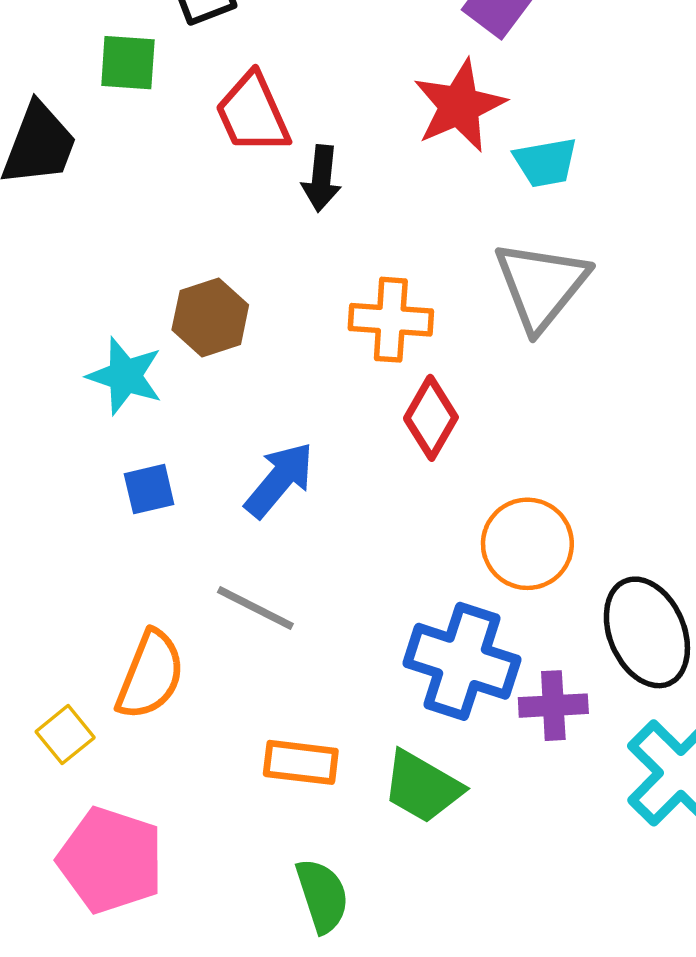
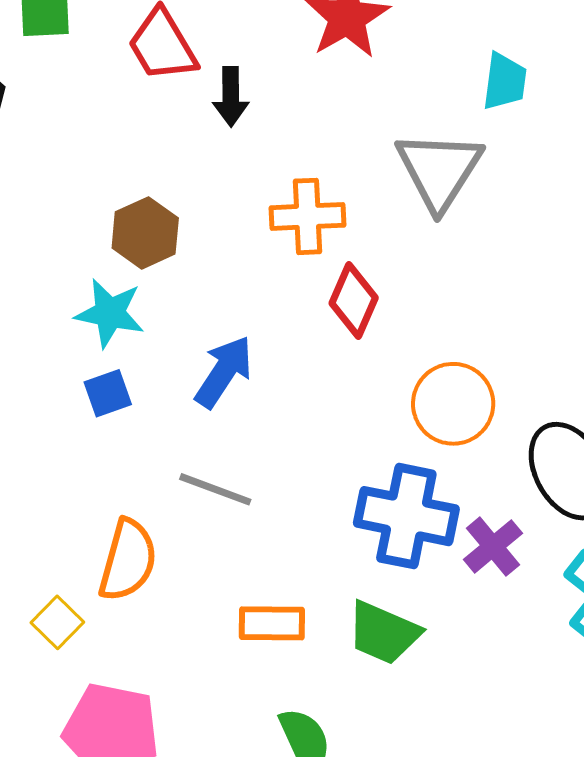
cyan trapezoid: (546, 162) -> (505, 81), moved, turned -66
cyan star: (125, 376) -> (110, 313), moved
purple cross: (553, 706) -> (493, 546), turned -30

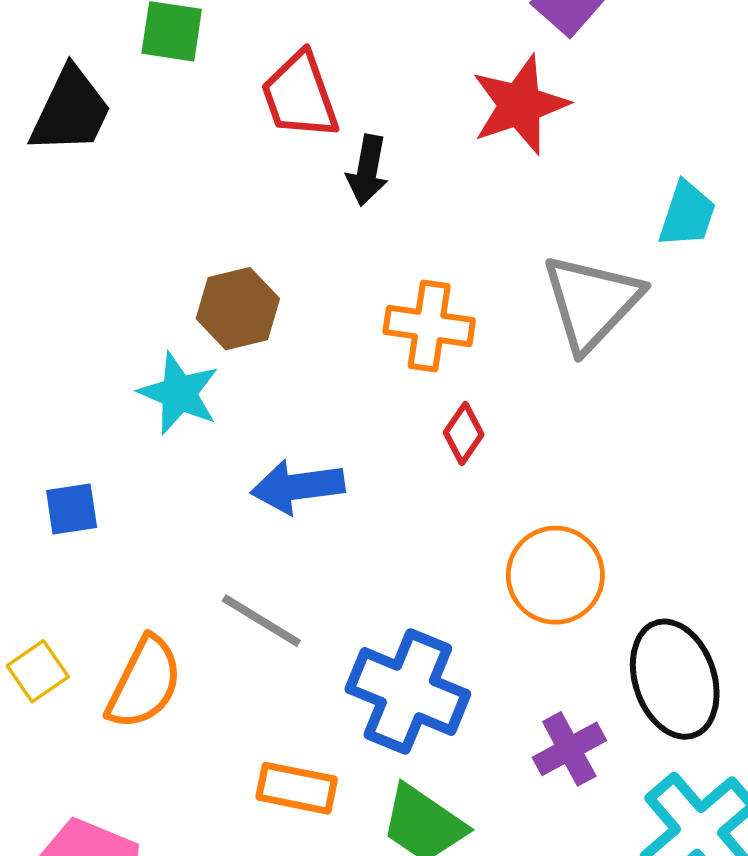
red diamond: (354, 301) -> (464, 433), size x0.7
blue arrow: (224, 372) -> (298, 487), turned -142
blue square: (108, 393) -> (72, 509), moved
blue cross: (406, 516) -> (408, 692), moved
yellow square: (57, 622) -> (38, 671), moved

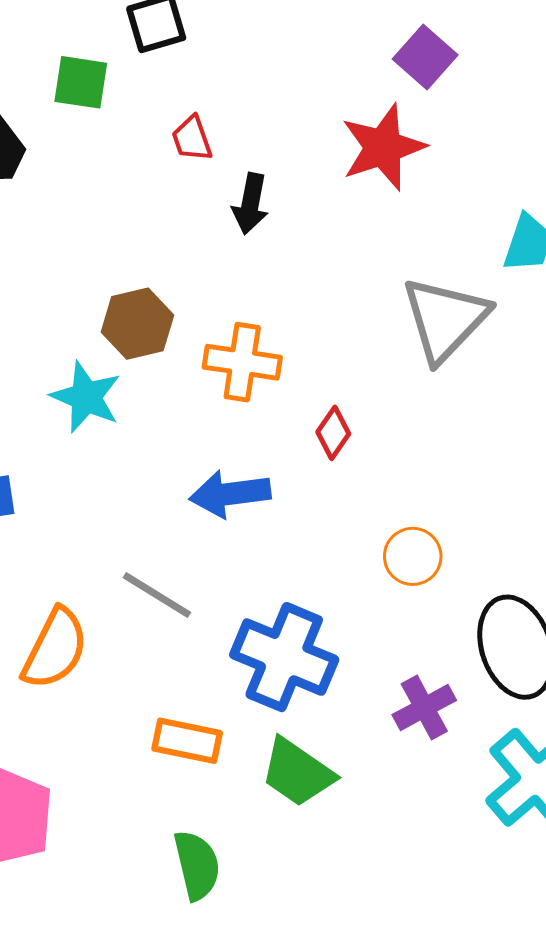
red trapezoid: (300, 96) -> (192, 139), size x0.6
orange cross: (429, 326) -> (242, 362), moved
blue arrow: (298, 487) -> (230, 494), moved
orange circle: (555, 575) -> (413, 556), size x0.7

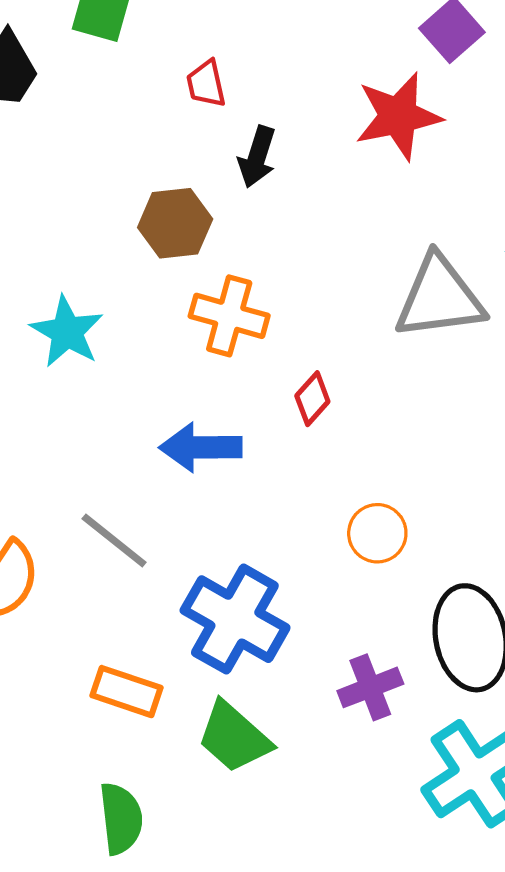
gray triangle: (445, 319) -> (439, 298), turned 32
brown hexagon: (137, 324) -> (175, 223), moved

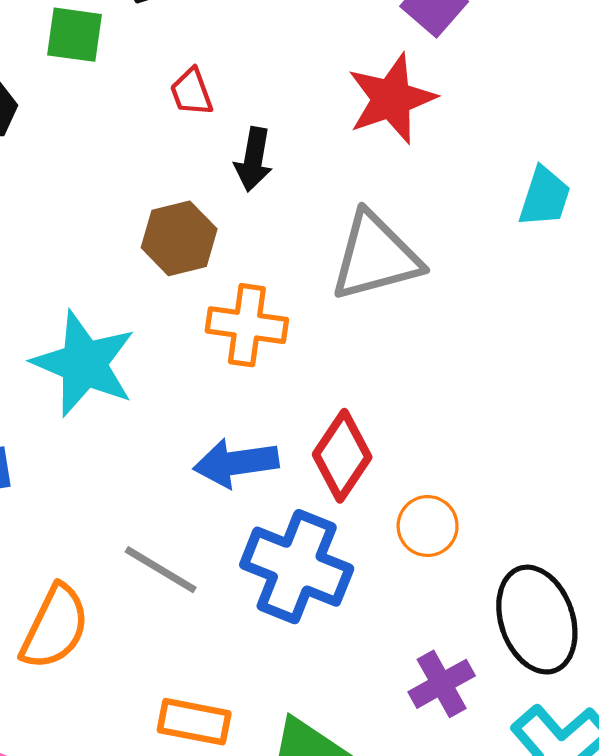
gray triangle: (439, 298) -> (375, 257), moved
cyan star: (67, 332) -> (84, 364), size x1.4
red diamond: (312, 399) -> (342, 456), moved, size x1.6
blue cross: (235, 619) -> (297, 567), moved

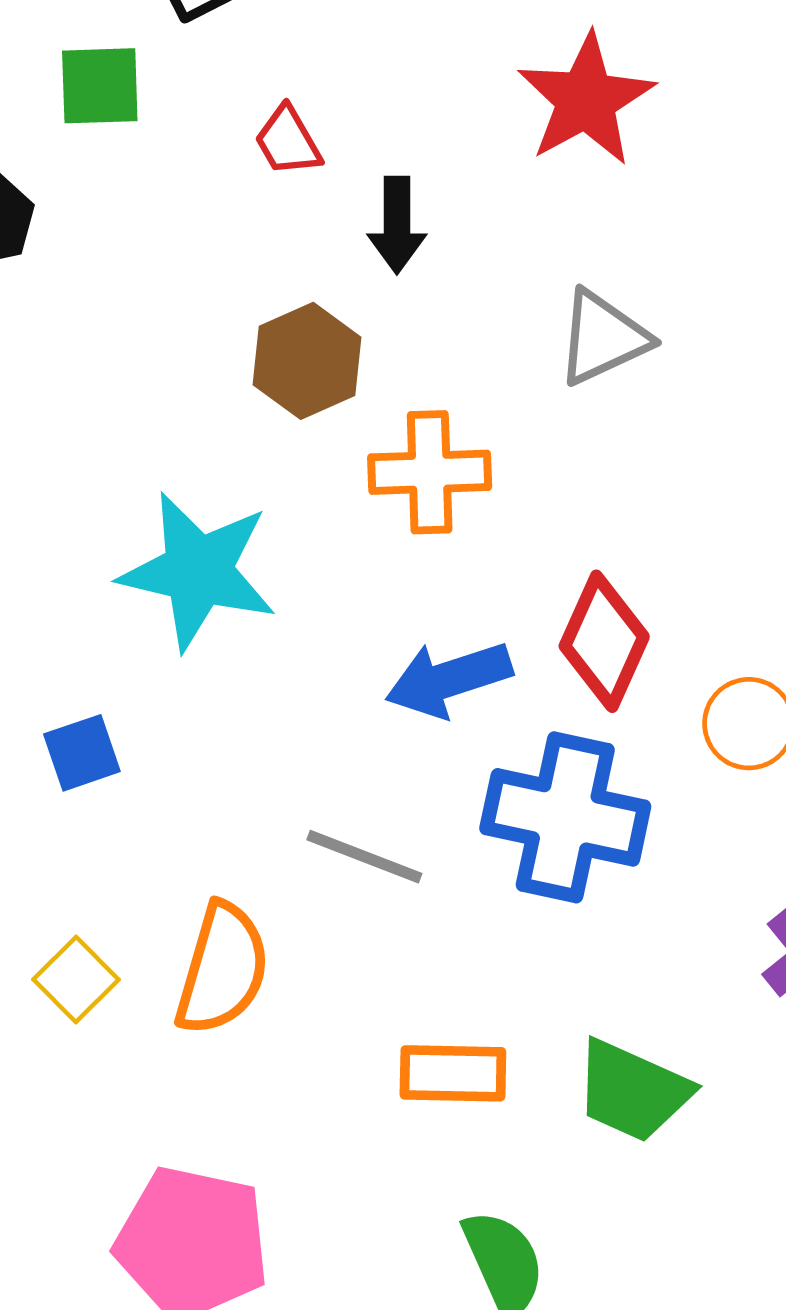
gray triangle: (375, 257) -> (603, 338), size x0.7

